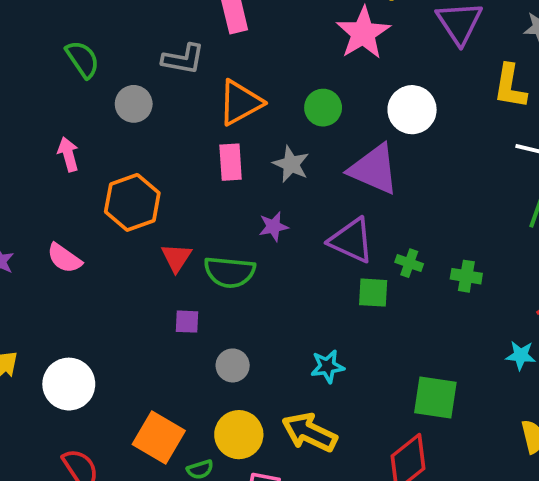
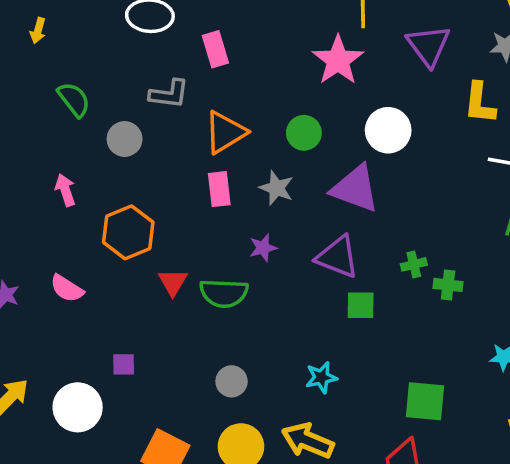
green cross: (409, 263) -> (414, 264), moved, turned -30
purple square: (187, 322) -> (124, 364), moved

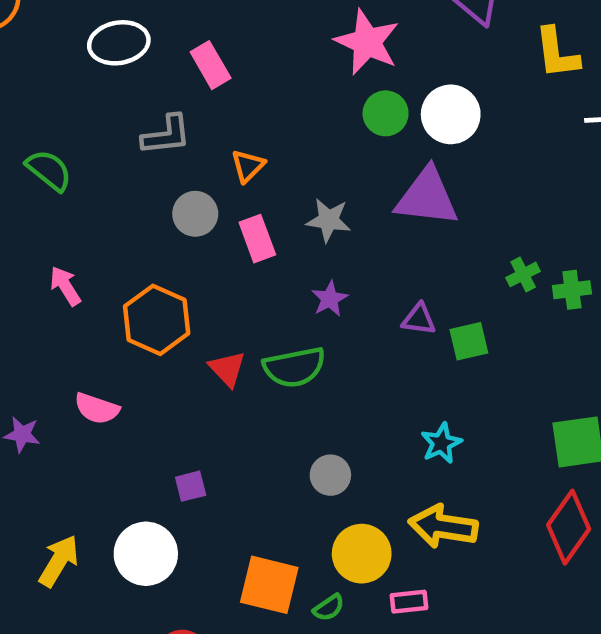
orange triangle: (225, 132) -> (248, 166), size x0.6
green circle: (304, 133) -> (386, 113), moved
gray circle: (125, 139) -> (195, 214), moved
purple triangle: (337, 257) -> (419, 319), moved, size x0.6

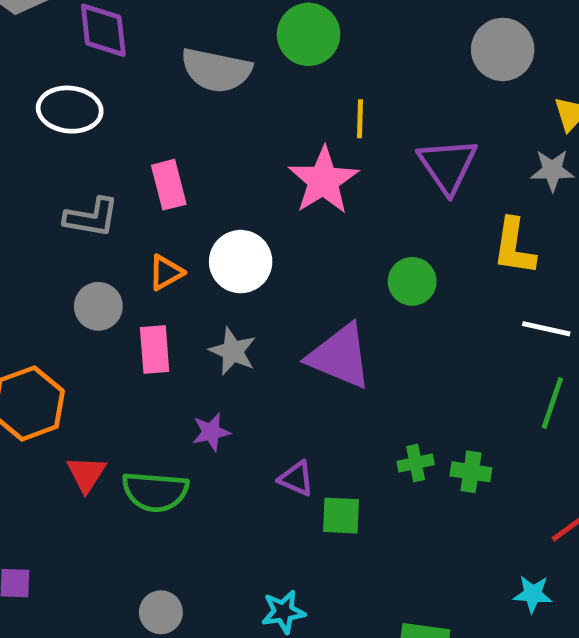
pink rectangle: (211, 65) -> (169, 185), moved
green circle: (386, 113) -> (412, 281), moved
white circle: (451, 114) -> (241, 262), moved
green cross: (572, 290) -> (471, 472), moved

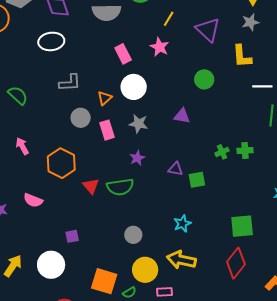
yellow line: (360, 119) -> (169, 19), turned 42
pink star: (323, 181) -> (159, 47), size x0.7
pink rectangle: (169, 185) -> (123, 54), moved
purple triangle: (340, 356) -> (182, 116), size x0.6

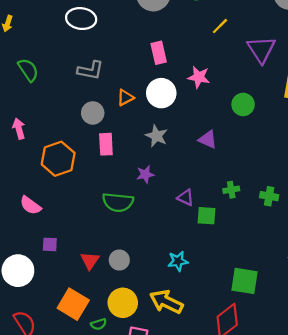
pink star: (159, 47) -> (199, 77), moved, turned -30
pink rectangle: (107, 130) -> (106, 144), moved
green cross: (222, 152) -> (231, 190), moved
red triangle: (91, 186) -> (90, 261), moved
pink semicircle: (33, 200) -> (31, 205), moved

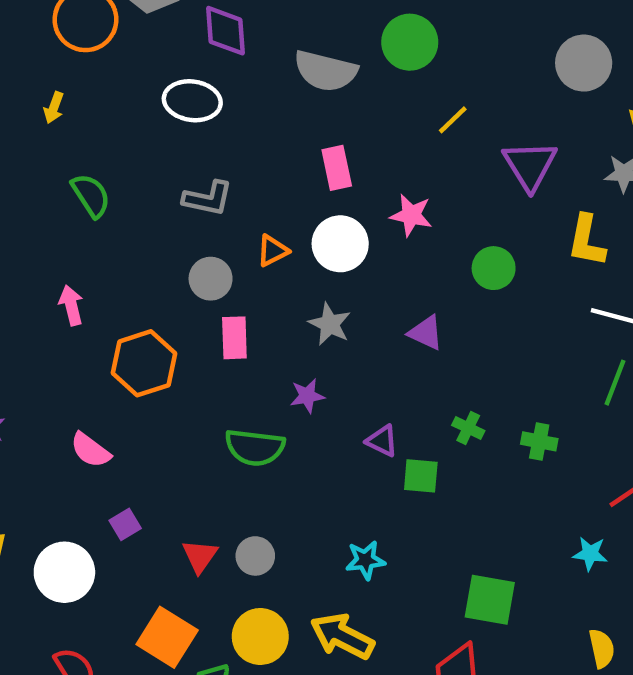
green cross: (231, 190) -> (468, 428), turned 35
purple square: (50, 244) -> (125, 524), turned -35

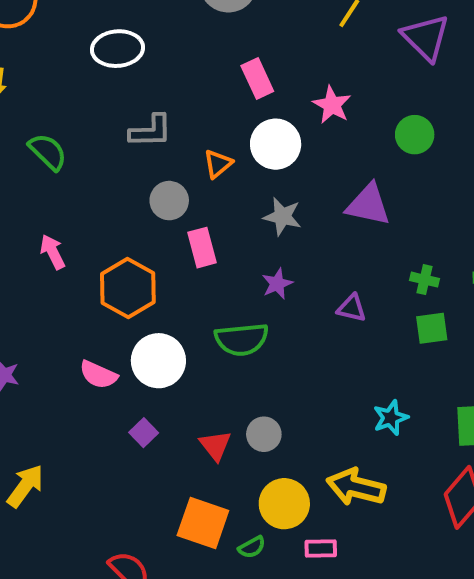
pink star: (411, 215) -> (332, 105), turned 30
purple triangle: (426, 333) -> (368, 205), size x1.4
green square: (421, 476) -> (432, 328), moved
cyan star: (365, 560) -> (391, 418), moved
white circle: (64, 572) -> (158, 361), moved

